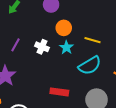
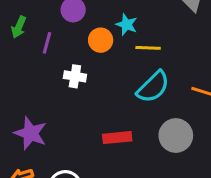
purple line: (16, 45) -> (47, 43), moved
cyan star: (66, 47) -> (127, 25), moved

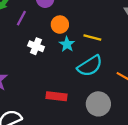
cyan star: (127, 25) -> (67, 44), moved

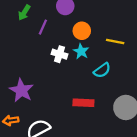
cyan star: (67, 44) -> (81, 51), moved
cyan semicircle: (90, 66) -> (102, 70), moved, size x0.7

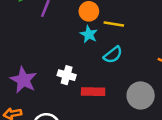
yellow line: (115, 41) -> (114, 24), moved
white cross: (59, 54) -> (67, 75), moved

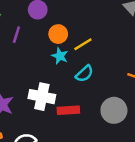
yellow line: (114, 24) -> (83, 44), turned -36
white cross: (67, 75) -> (42, 97), size x1.5

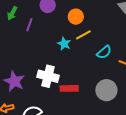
orange circle: (58, 34) -> (76, 17), moved
cyan semicircle: (84, 74) -> (104, 52), moved

